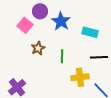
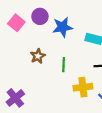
blue star: (61, 21) -> (62, 27), turned 30
pink square: (25, 25) -> (16, 23), moved

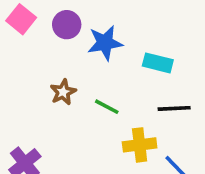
pink square: (16, 23) -> (21, 19), moved
green line: (64, 65) -> (107, 107), turned -64

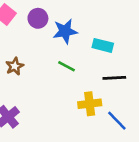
brown star: (63, 92) -> (15, 66), moved
green line: (107, 107) -> (66, 66), moved

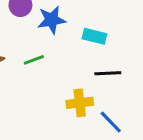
green line: (66, 66) -> (34, 60), moved, turned -48

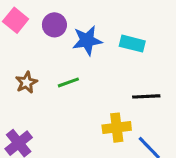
cyan rectangle: (94, 36) -> (132, 44), moved

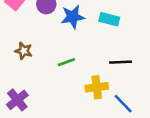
brown star: (26, 82) -> (24, 51), turned -30
green line: (68, 82) -> (66, 62), moved

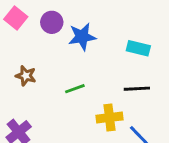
cyan rectangle: (109, 19) -> (138, 48), moved

